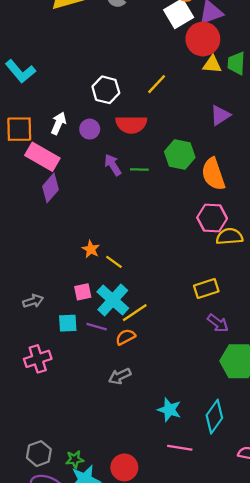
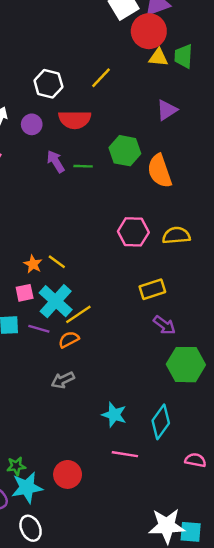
pink hexagon: (212, 218) -> (133, 232), moved
orange star: (91, 249) -> (33, 264), moved

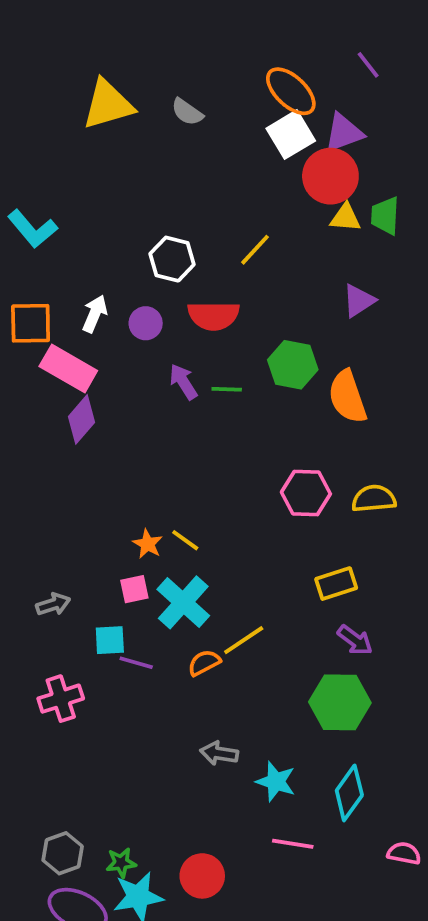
yellow line: (78, 314) -> (244, 640), moved
purple line: (39, 329) -> (136, 663), moved
green hexagon: (186, 365) -> (340, 702), moved
gray arrow: (63, 380) -> (219, 753), moved, turned 35

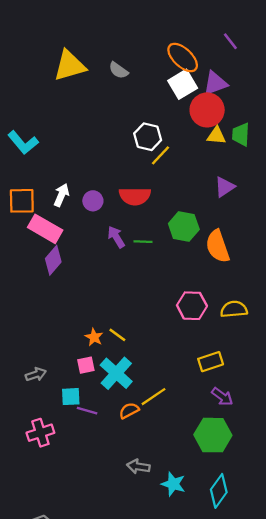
white hexagon: (172, 259) -> (148, 137), moved

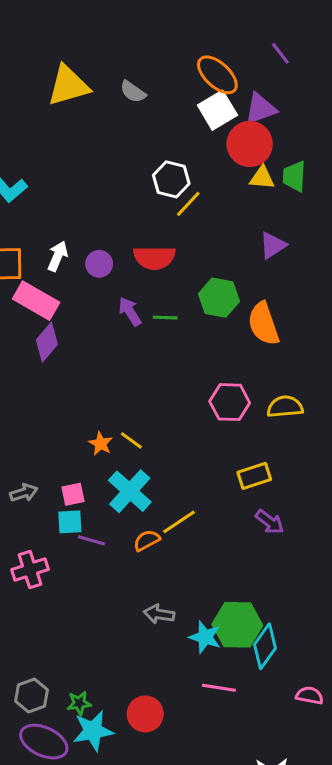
pink square: (86, 365) -> (73, 494), moved
green hexagon: (213, 435) -> (237, 625), moved

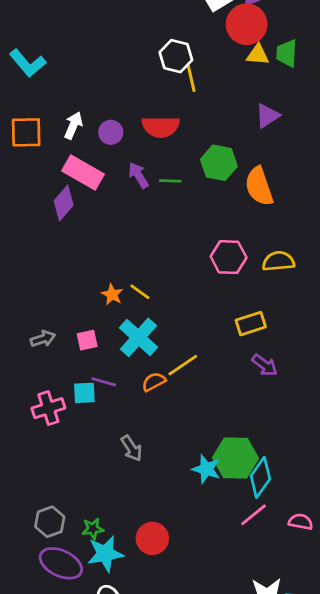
yellow line: (188, 204) -> (191, 78), turned -56
pink rectangle: (36, 301) -> (83, 173), moved
cyan square: (70, 522) -> (84, 393), moved
gray arrow: (159, 614) -> (132, 448), moved, turned -132
pink line: (219, 688) -> (253, 515), moved, turned -48

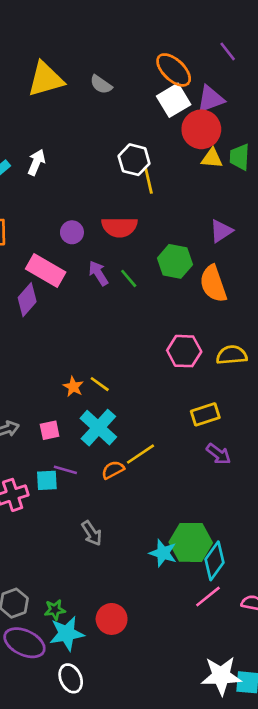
purple triangle: (267, 116) -> (221, 231), moved
white arrow: (73, 125) -> (36, 162), moved
green line: (170, 181) -> (129, 278), turned 48

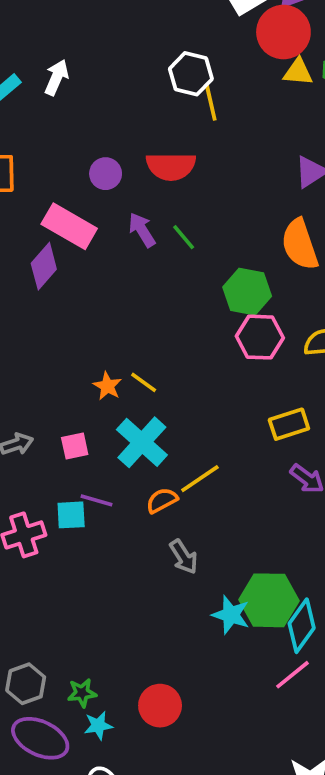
green hexagon: (175, 261) -> (247, 292), moved
gray arrow: (92, 533) -> (184, 557), moved
cyan star: (67, 634) -> (98, 726), size x0.6

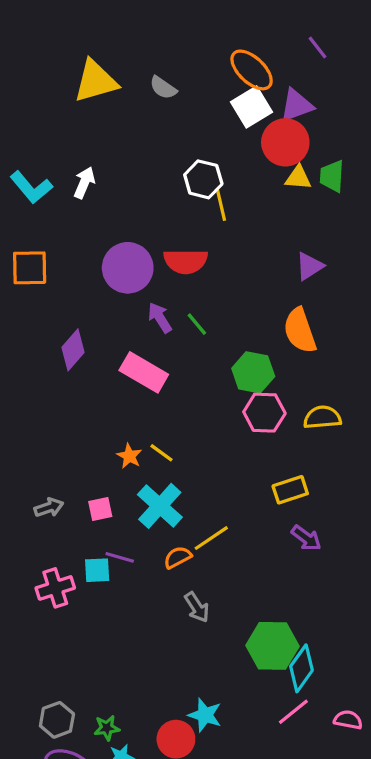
purple circle: (106, 174) -> (128, 268), size x1.8
pink rectangle: (69, 226) -> (144, 372), moved
cyan star: (231, 615) -> (205, 715), moved

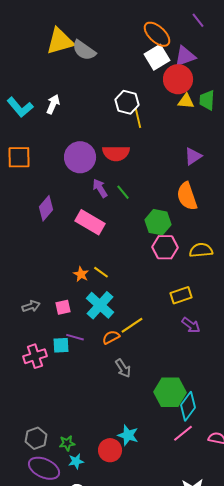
gray semicircle: (163, 88) -> (84, 50), moved, size x1.4

